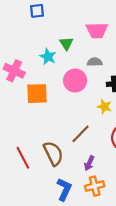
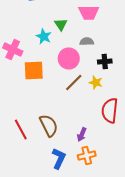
brown line: (81, 134) -> (74, 82), moved

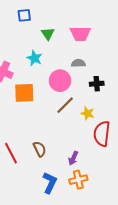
green triangle: (61, 24) -> (48, 34), moved
yellow star: (96, 82) -> (88, 113), moved
brown semicircle: (49, 126) -> (40, 149), size x0.7

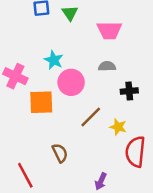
green triangle: (48, 34) -> (70, 13), moved
pink circle: (60, 81) -> (71, 82), moved
brown semicircle: (40, 149) -> (60, 153), moved

